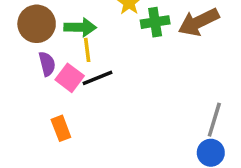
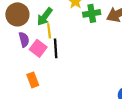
green arrow: (80, 27) -> (45, 17), turned 126
black line: (98, 78) -> (56, 48), turned -72

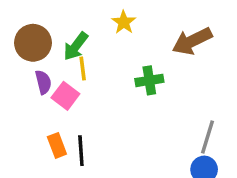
green cross: (92, 13) -> (149, 80), moved
black line: (56, 48) -> (81, 151), moved

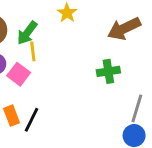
green cross: (149, 80) -> (108, 71), moved
black line: (81, 151) -> (31, 120), turned 30

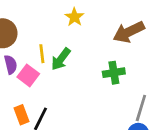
green arrow: (27, 33) -> (61, 59), moved

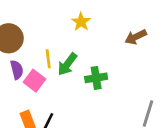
brown arrow: (129, 32) -> (136, 37), size x0.7
green cross: (114, 73) -> (96, 78), moved

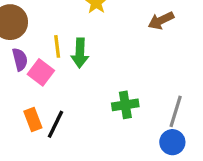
green arrow: (67, 64) -> (80, 53), turned -35
green cross: (96, 78) -> (125, 105), moved

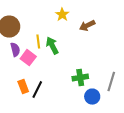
brown arrow: (161, 20) -> (87, 26), moved
green arrow: (80, 53) -> (52, 46), turned 150
blue circle: (172, 142) -> (92, 97), moved

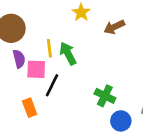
pink square: (28, 58) -> (36, 69), turned -35
green cross: (80, 78) -> (105, 96), turned 35
black line: (37, 90) -> (52, 85), moved

